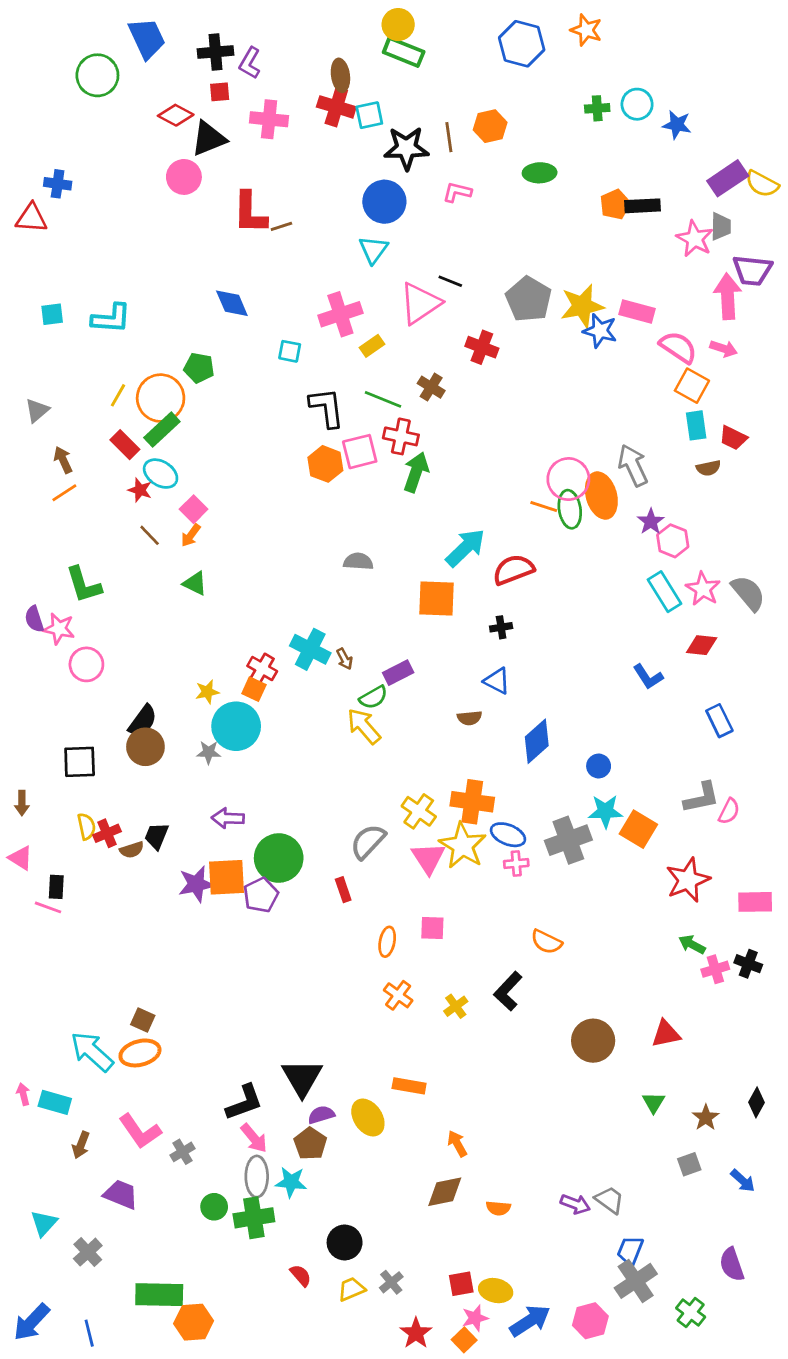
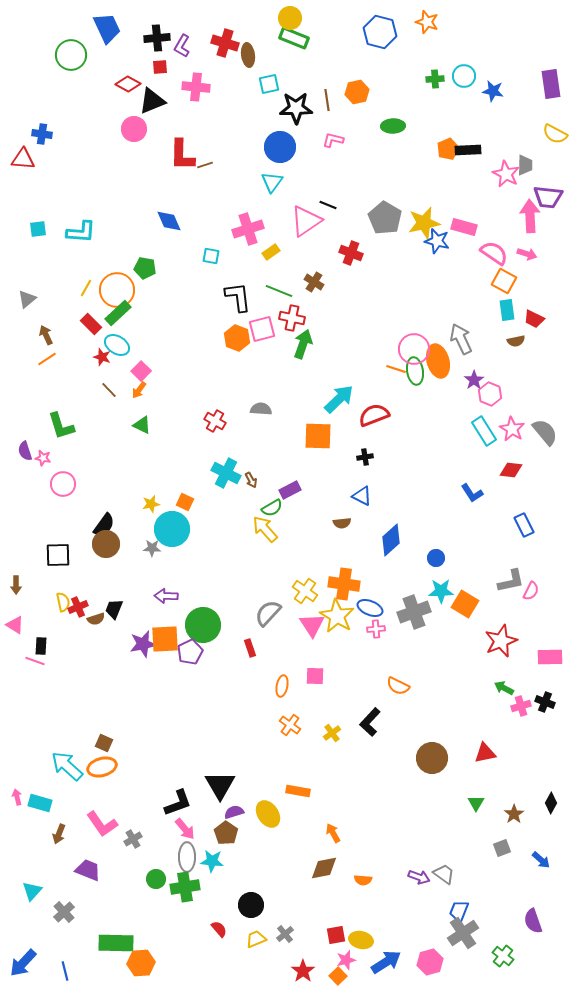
red cross: (336, 107) -> (225, 43), moved
purple rectangle: (728, 178) -> (551, 84), moved, turned -64
pink star: (59, 629) -> (43, 458), size x0.7
red cross: (262, 669) -> (215, 421), moved

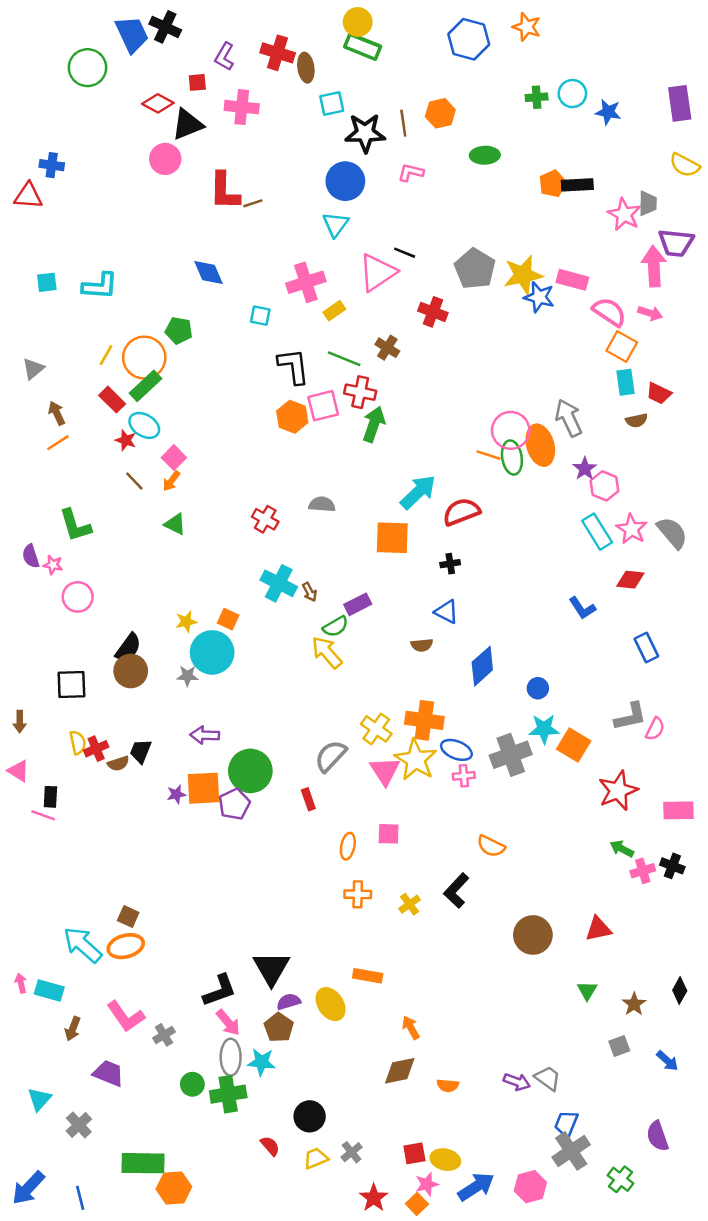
black cross: (157, 38) -> (165, 27), moved, turned 30
purple star: (143, 644) -> (176, 794), size x0.6
orange cross: (290, 725) -> (358, 894), turned -35

